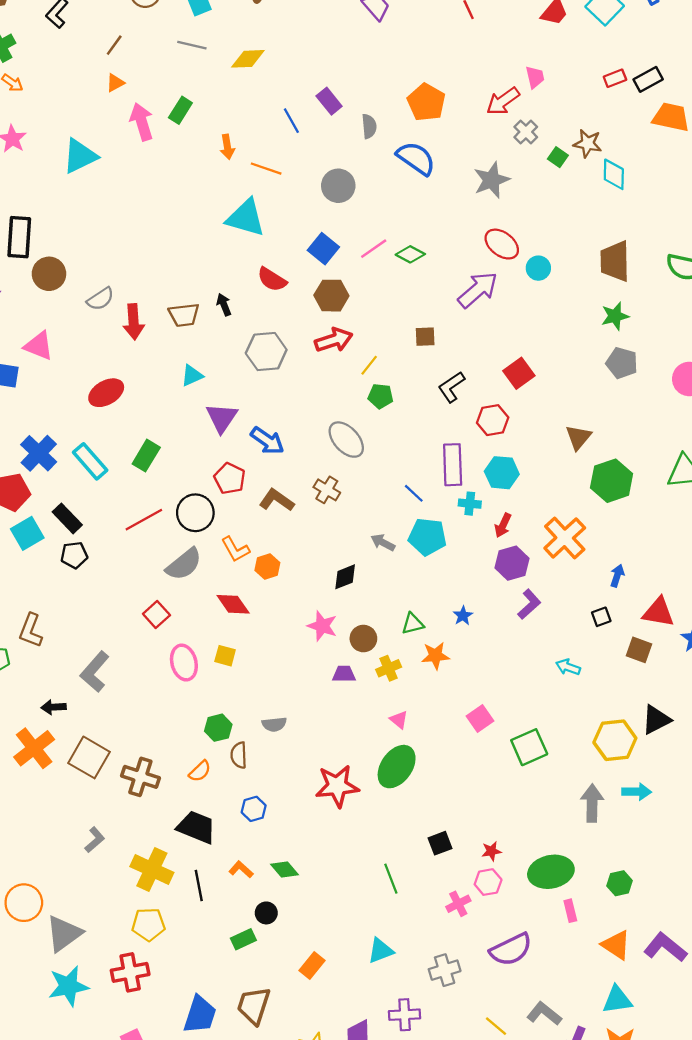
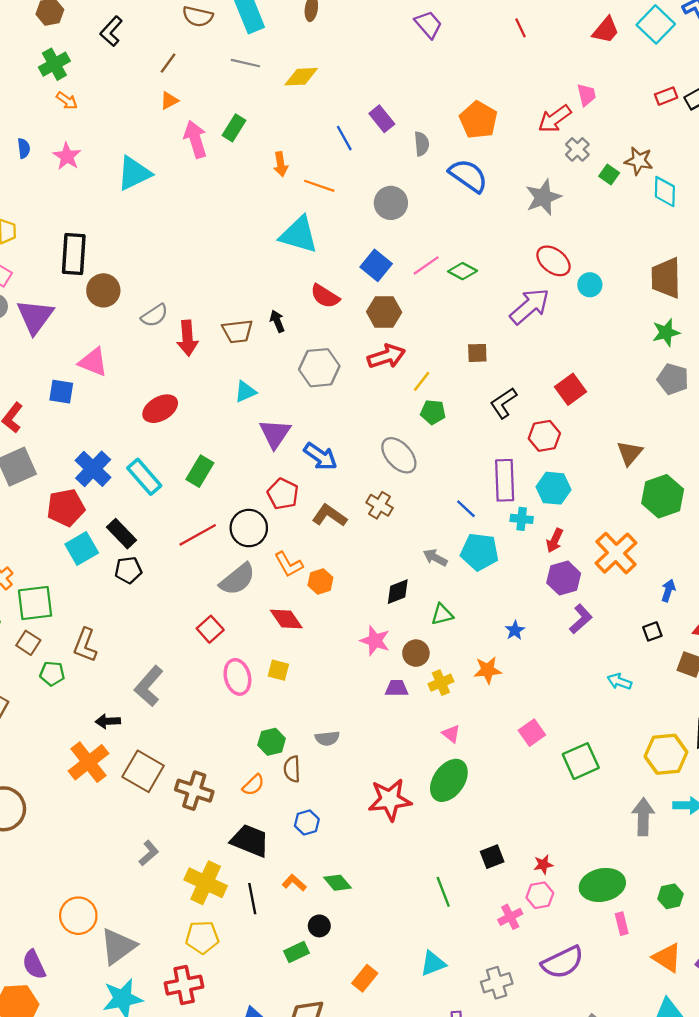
green triangle: (413, 624) -> (442, 614), moved

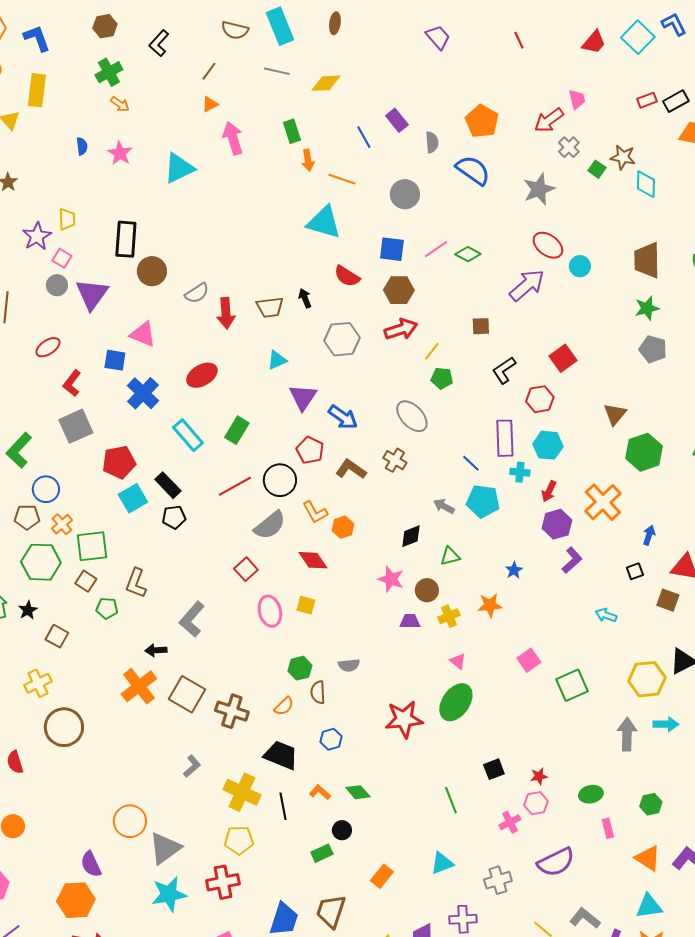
green rectangle: (234, 128) -> (292, 131), moved, turned -50
blue square: (376, 265) -> (392, 249), turned -32
blue cross: (93, 469) -> (143, 393), moved
green ellipse: (602, 885) -> (591, 794), size x0.6

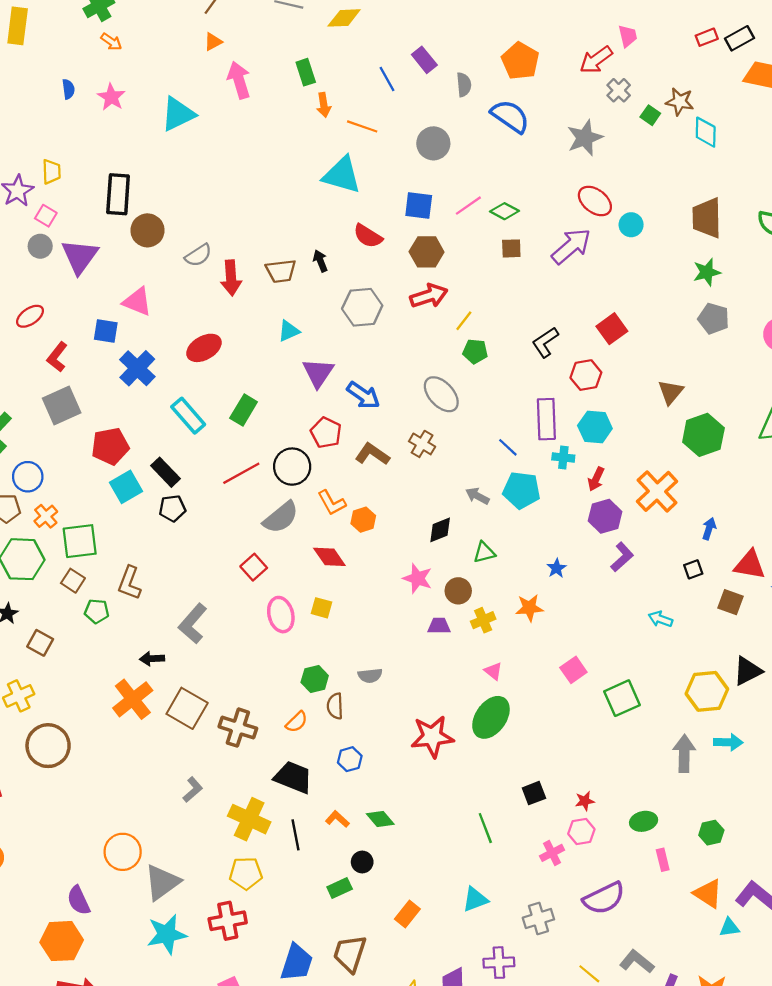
brown square: (481, 326) -> (511, 248), moved
cyan triangle: (649, 906) -> (729, 928), moved, size x0.7

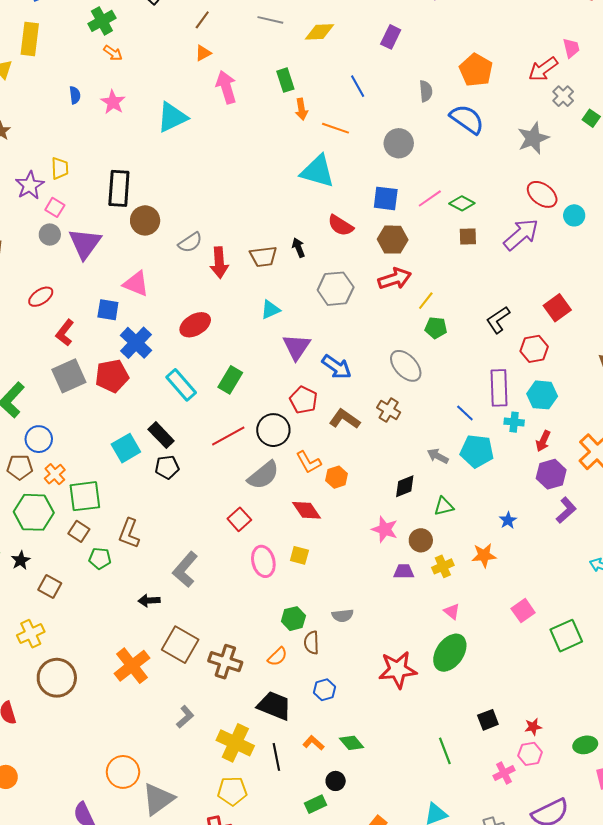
purple rectangle: (424, 60) -> (391, 37), moved, turned 65
red pentagon: (110, 446) -> (112, 376), moved
orange cross: (133, 699) -> (132, 666), moved

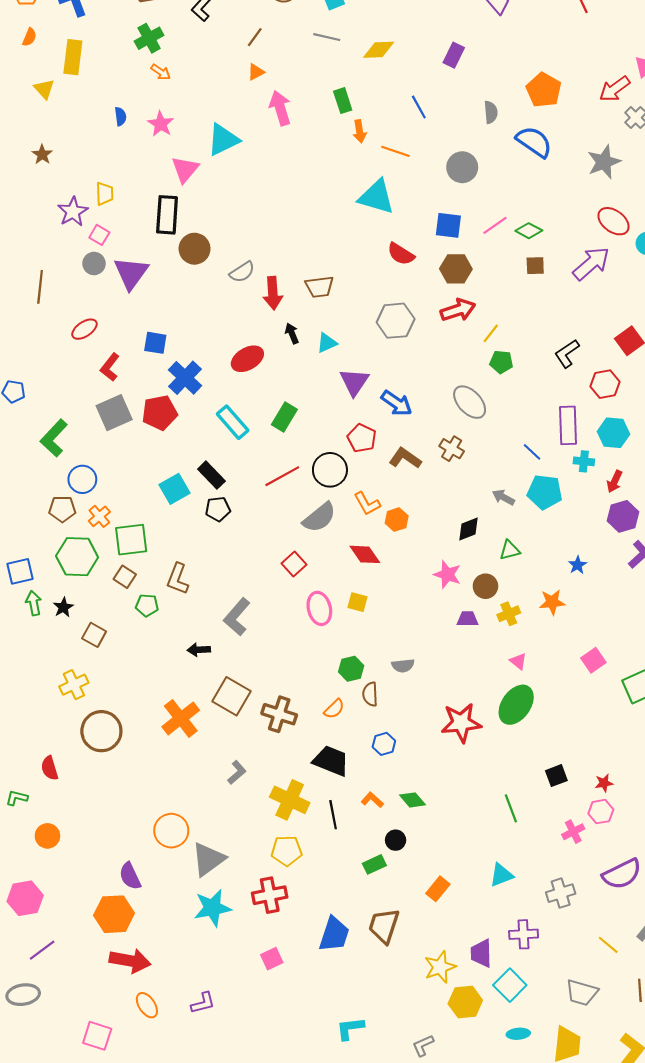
black arrow: (298, 248) -> (292, 333), moved
pink triangle: (136, 284) -> (185, 169), moved, turned 48

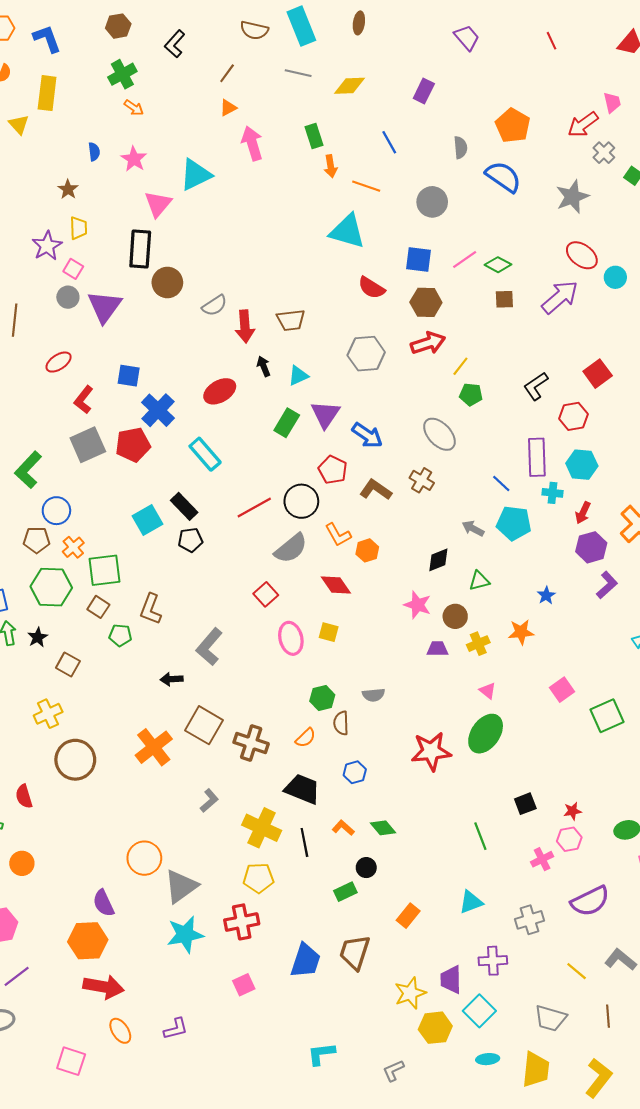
brown star: (42, 155) -> (68, 189), moved
green rectangle: (284, 417) -> (287, 423), moved

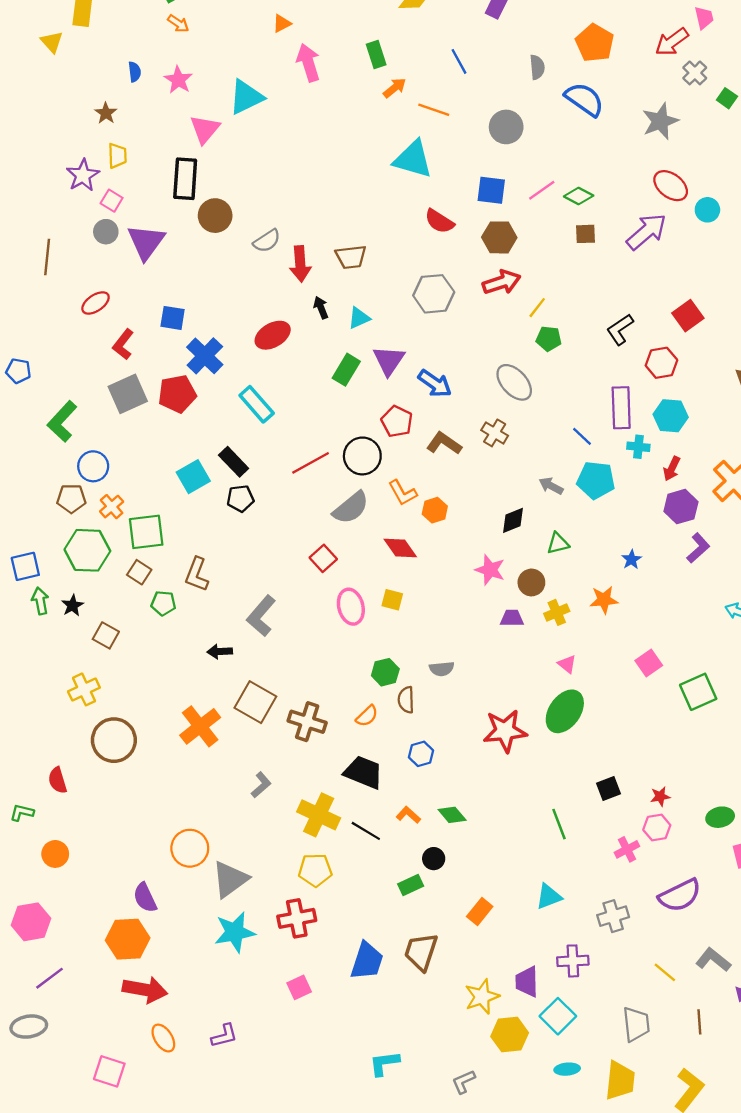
orange arrow: (331, 166) -> (395, 88), turned -120
black line: (304, 842) -> (366, 831), turned -48
gray trapezoid: (550, 1018) -> (636, 1024), turned -112

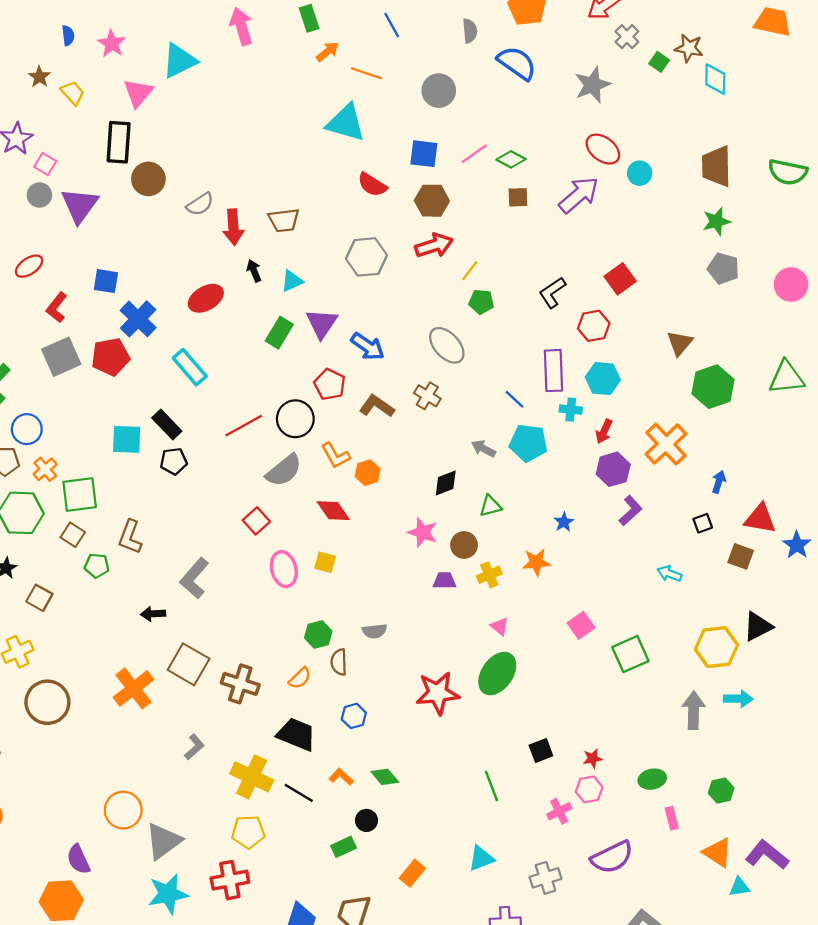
yellow trapezoid: (117, 156) -> (73, 93), moved, turned -40
cyan square: (193, 477) -> (127, 439), turned 32

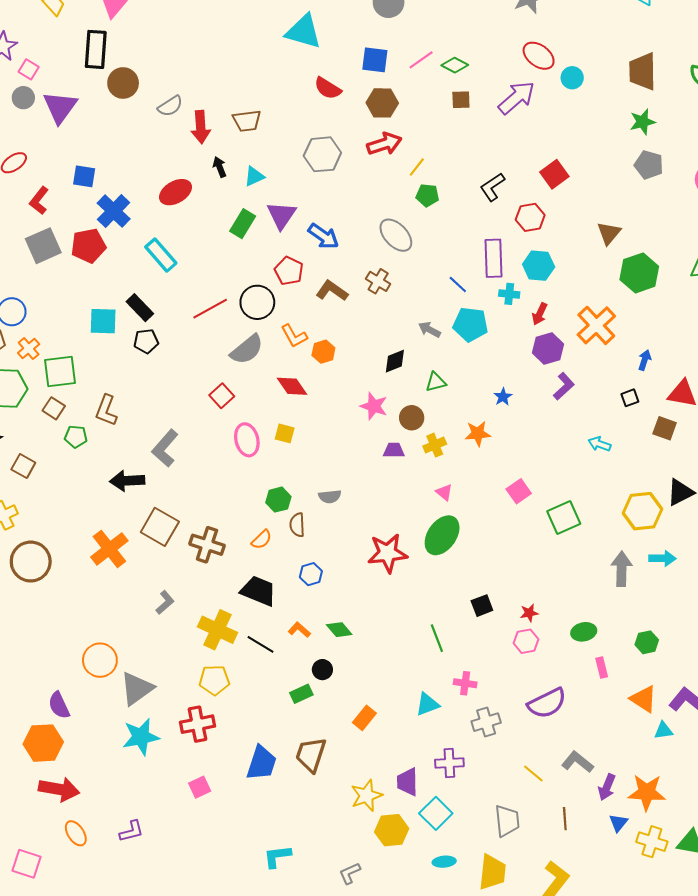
black arrow: (153, 614) -> (127, 481), size x1.5
pink cross: (559, 811) -> (465, 683), moved, turned 35

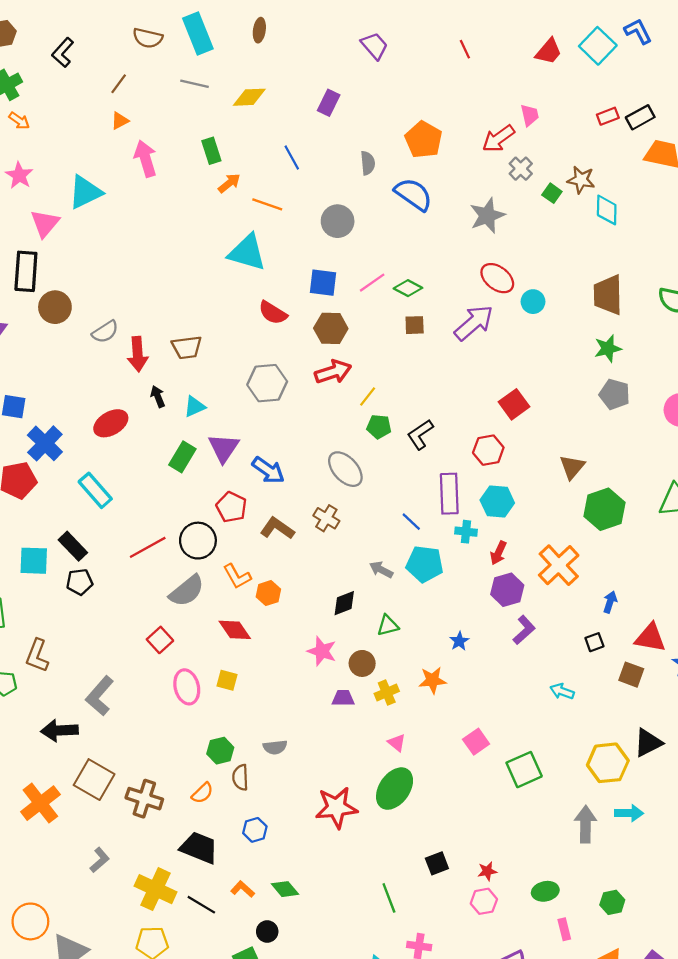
black L-shape: (492, 187) -> (420, 434), moved

